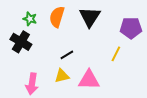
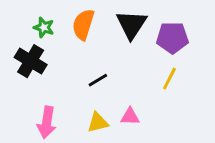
purple pentagon: (131, 28) -> (172, 38), moved
yellow triangle: (62, 76) -> (98, 122), moved
pink triangle: (89, 80) -> (130, 117), size x0.6

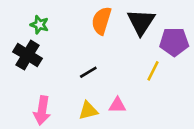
orange semicircle: (83, 25) -> (101, 21), moved
black triangle: (131, 25) -> (141, 22), moved
purple pentagon: (172, 38) -> (174, 42), moved

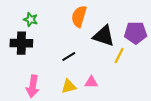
black triangle: (141, 22) -> (104, 36), moved, turned -45
black cross: (28, 55) -> (21, 43), turned -30

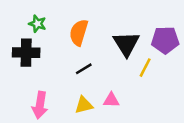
orange semicircle: (79, 16) -> (79, 32), moved
black triangle: (104, 36) -> (126, 44), turned 40

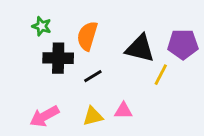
black triangle: (126, 44) -> (140, 48), turned -44
black cross: (26, 53) -> (58, 58), moved
pink arrow: (40, 105) -> (44, 116), turned 52

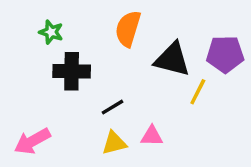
orange semicircle: (87, 36) -> (128, 29), moved
black line: (93, 76) -> (113, 107), moved
pink arrow: (44, 116) -> (32, 141), moved

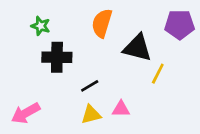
purple pentagon: (225, 54) -> (180, 25), moved

